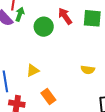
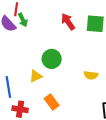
green arrow: (20, 14) -> (23, 20), turned 136
green circle: (44, 27) -> (52, 59), moved

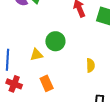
yellow semicircle: (91, 75) -> (90, 65), turned -112

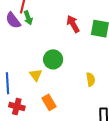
yellow triangle: (36, 55) -> (36, 75), turned -48

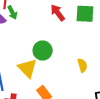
yellow triangle: (36, 75) -> (27, 68), size x1.5

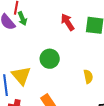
yellow triangle: (27, 68) -> (21, 76), moved

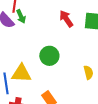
yellow triangle: (21, 76) -> (21, 73), turned -45

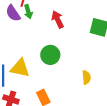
red arrow: (66, 19) -> (58, 19), moved

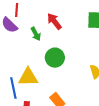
green arrow: (28, 12) -> (36, 34), moved

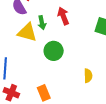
yellow triangle: (28, 77) -> (27, 32), moved

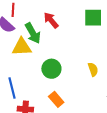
green arrow: (42, 23) -> (33, 33), size x1.5
green circle: (54, 51) -> (51, 69), moved

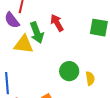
green circle: (51, 69) -> (69, 71), moved

